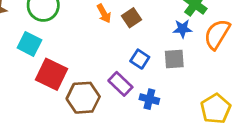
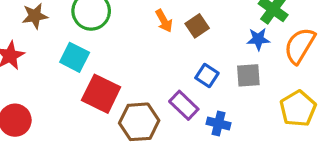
yellow pentagon: (216, 109) -> (298, 109), moved

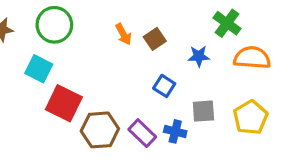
blue star: (258, 39) -> (199, 56), moved
orange semicircle: (300, 46) -> (252, 58), turned 63
gray square: (248, 75) -> (203, 111), moved
purple rectangle: (184, 105) -> (142, 133), moved

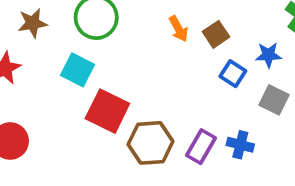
blue square: (164, 86) -> (233, 74), moved
gray square: (203, 111) -> (274, 100), moved, turned 30
purple rectangle: (142, 133) -> (201, 147), turned 76

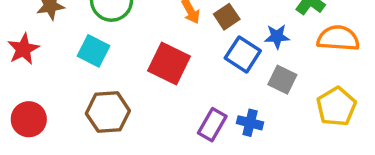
blue square: (233, 74) -> (243, 54), size x1.4
red square: (107, 111) -> (169, 63), moved
brown hexagon: (150, 143) -> (108, 112), moved

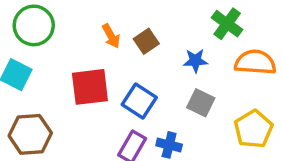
blue square: (243, 54) -> (139, 101), moved
red square: (169, 63) -> (90, 87), turned -33

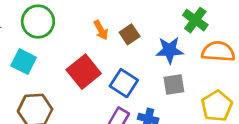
blue star: (195, 61) -> (170, 50), size x1.4
red square: (90, 87) -> (84, 72), turned -32
gray square: (201, 103) -> (174, 84), turned -35

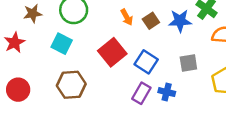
blue star: (170, 50) -> (180, 21), moved

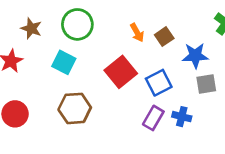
brown star: (33, 14) -> (31, 28), turned 30
blue star: (180, 21) -> (195, 56), moved
blue square: (146, 62) -> (159, 83), turned 30

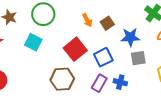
brown hexagon: (75, 108) -> (62, 79), moved

